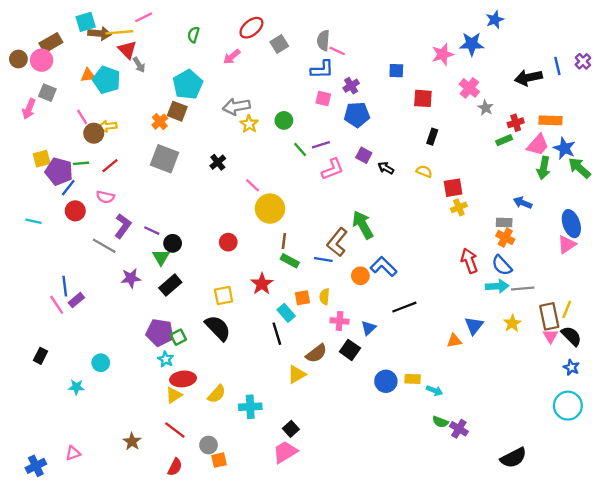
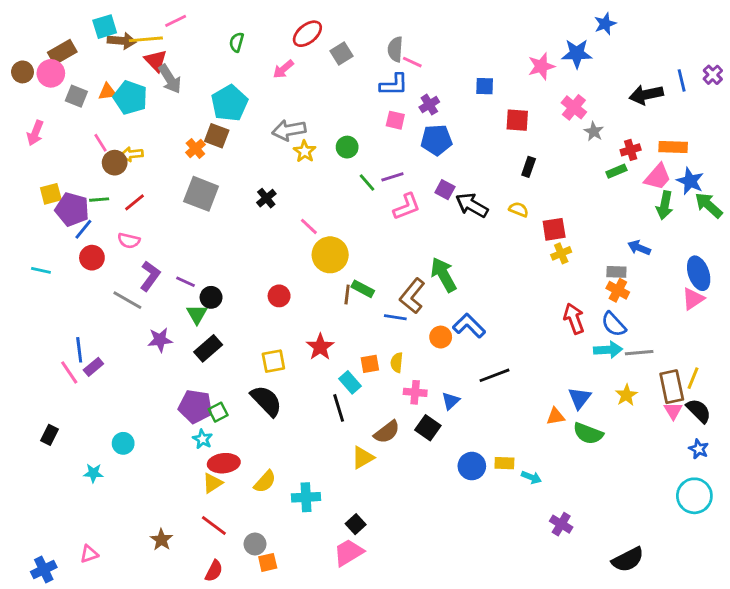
gray arrow: (139, 65) -> (170, 79), size x1.5
gray square: (47, 93) -> (76, 96), moved
black arrow: (386, 168) -> (472, 205), size x1.6
green rectangle: (290, 261) -> (363, 289), moved
green semicircle: (440, 422) -> (588, 433), moved, size x1.5

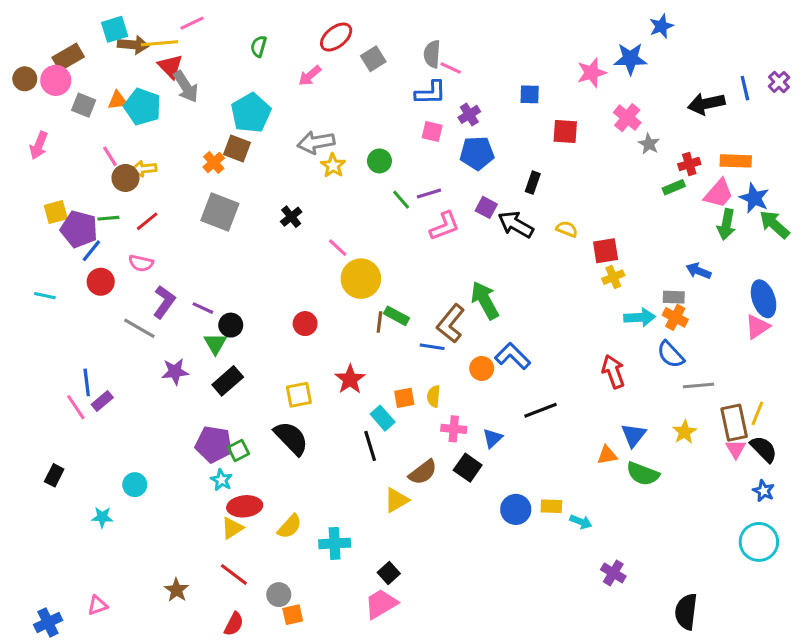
black rectangle: (529, 167) -> (533, 183), moved
red arrow: (574, 319) -> (613, 372), moved
cyan arrow: (608, 350) -> (640, 317), moved
black semicircle: (628, 560) -> (686, 612), turned 124

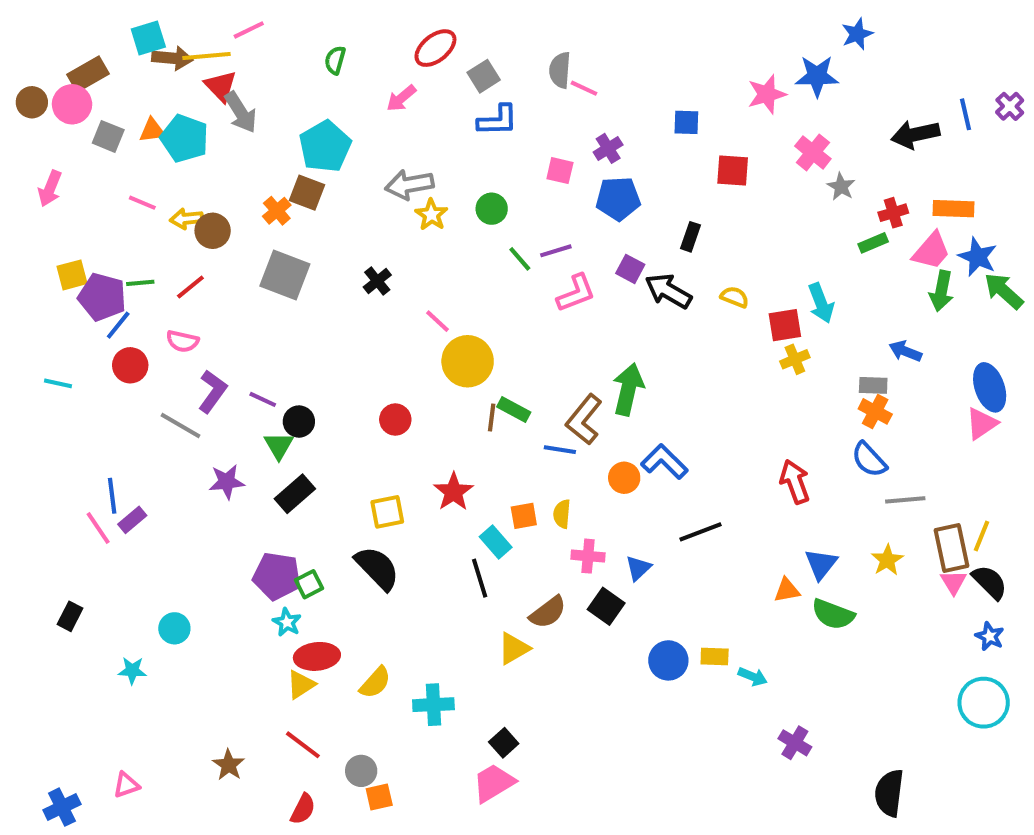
blue L-shape: (431, 93) -> (498, 120), moved
pink line: (110, 156) -> (142, 203), turned -35
brown circle: (125, 178) -> (213, 231), moved
green arrow: (485, 300) -> (628, 389), turned 42
cyan arrow: (640, 317) -> (821, 303), moved, turned 72

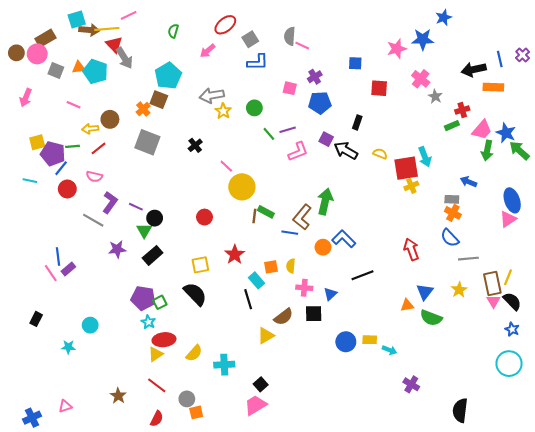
orange rectangle: (953, 209) -> (493, 87), moved
yellow arrow: (186, 219) -> (90, 129), moved
red square: (785, 325) -> (406, 168), size x1.4
cyan line: (58, 383) -> (30, 181), moved
black square: (606, 606) -> (314, 314), turned -36

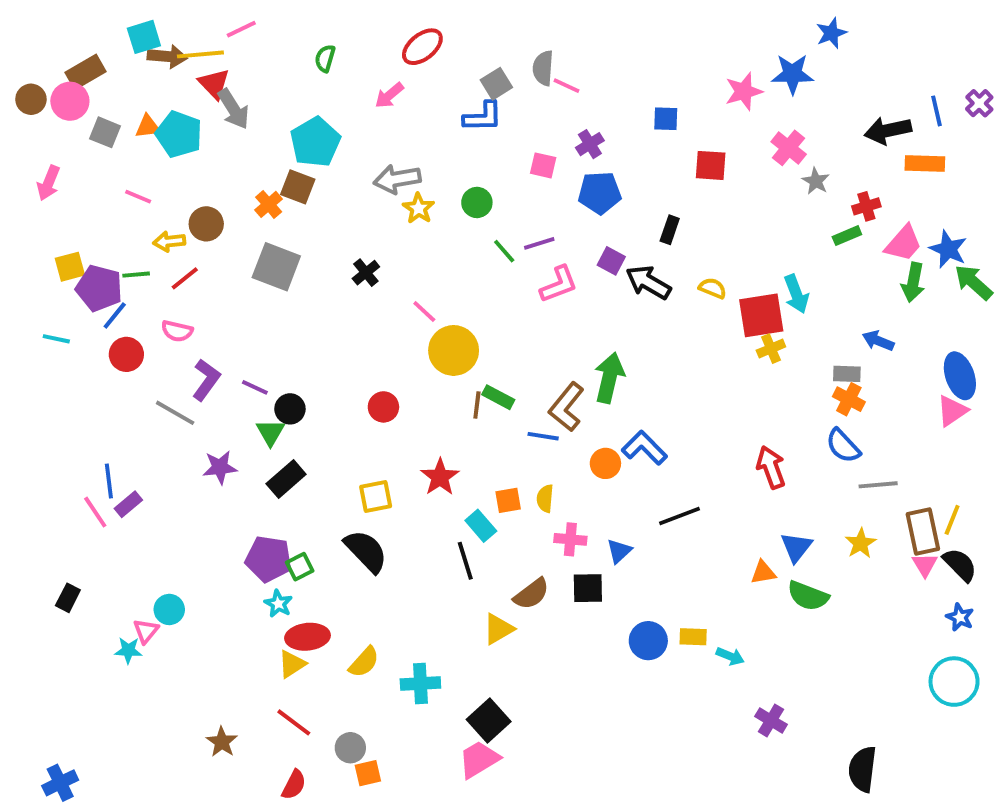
gray square: (250, 39) -> (496, 84), moved
black square: (261, 384) -> (489, 720), size x1.5
pink triangle: (65, 406) -> (146, 631), moved, turned -32

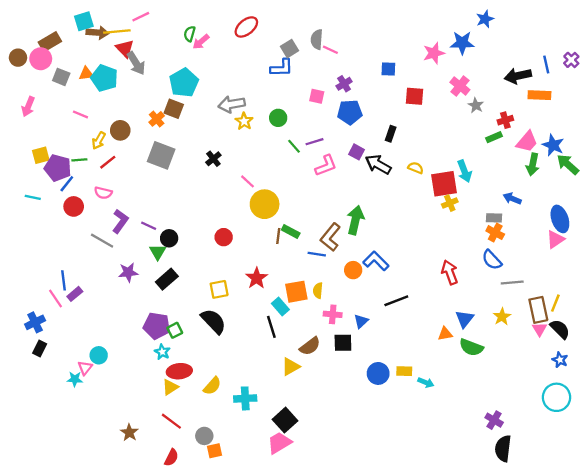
pink arrow: (389, 95) -> (201, 42), moved
yellow arrow: (169, 241) -> (99, 141), turned -54
orange square: (508, 500) -> (296, 292), size x1.5
purple cross: (771, 720) -> (494, 420), moved
blue cross: (60, 783) -> (35, 322), moved

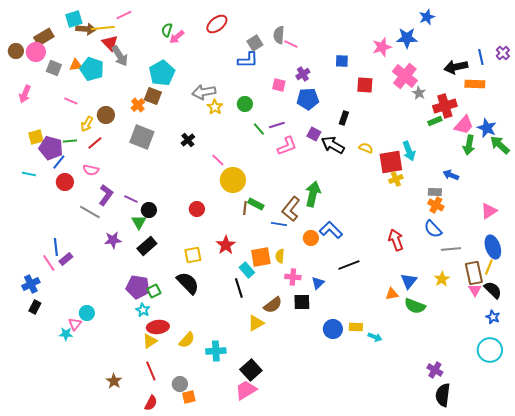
pink cross: (460, 86) -> (405, 76), size x1.4
red cross: (505, 120) -> (445, 106), size x1.6
blue ellipse: (560, 219) -> (493, 247), moved
red line: (171, 421) -> (151, 371), turned 30

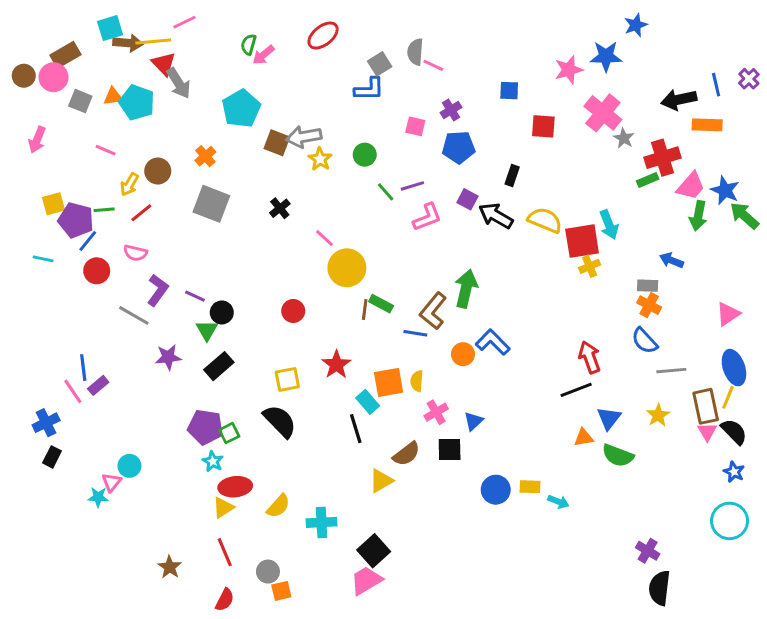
brown square: (153, 96) -> (277, 143), moved
yellow semicircle: (366, 148) -> (545, 220), size x1.6
black line: (349, 265) -> (576, 390), moved
pink cross: (293, 277) -> (436, 412), turned -35

